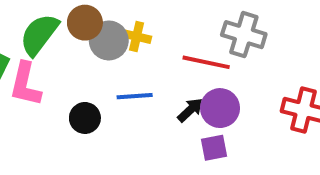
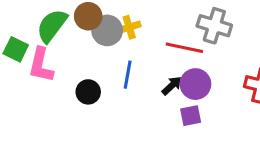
yellow cross: (137, 37) -> (129, 27), turned -30
blue line: (135, 96) -> (128, 75), turned -76

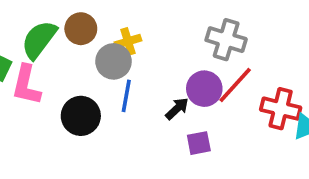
gray circle: (107, 30) -> (113, 61), moved
red line: (184, 48) -> (235, 85), moved, turned -60
purple circle: (195, 84) -> (204, 89), moved
black circle: (88, 92) -> (81, 116), size x1.4

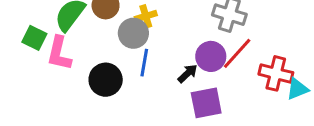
purple square: (199, 143) -> (206, 103), size x1.5

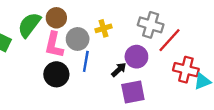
yellow cross: (146, 16) -> (103, 28), moved
pink L-shape: (59, 53) -> (54, 45), moved
red line: (237, 53) -> (169, 40), moved

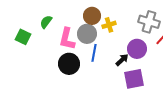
brown circle: (56, 18) -> (92, 16), moved
green semicircle: (29, 25) -> (46, 22), size x0.6

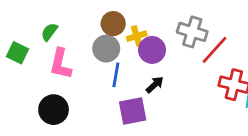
pink L-shape: (67, 39) -> (60, 64), moved
purple circle: (137, 49) -> (152, 50), moved
black circle: (69, 64) -> (54, 110), moved
purple square: (134, 79) -> (133, 111), moved

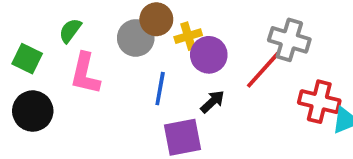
gray cross: (192, 32) -> (289, 40), moved
gray circle: (106, 49) -> (136, 38), moved
red line: (214, 50) -> (263, 70), moved
black circle: (54, 110) -> (33, 111), moved

